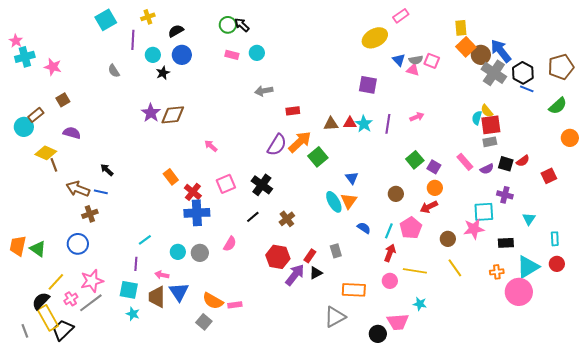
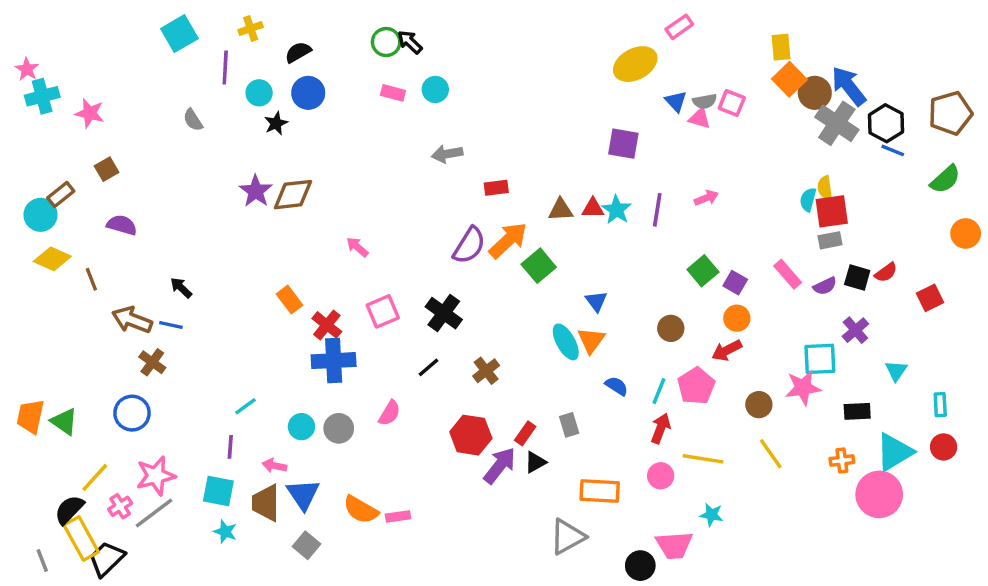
yellow semicircle: (487, 111) -> (825, 188), turned 32
yellow diamond: (46, 153) -> (52, 259), moved
purple cross: (505, 195) -> (855, 330), turned 35
brown cross: (90, 214) -> (152, 362), turned -35
gray square: (204, 322) -> (307, 545), moved

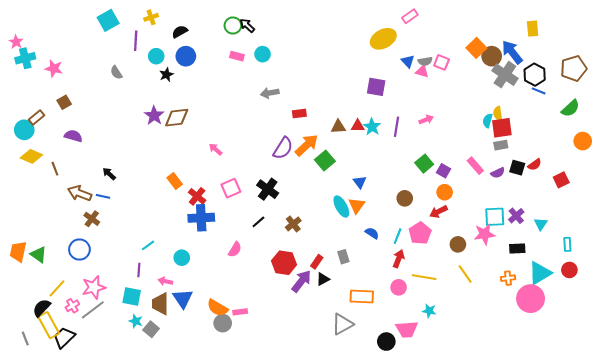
yellow rectangle: (781, 47) -> (533, 29), moved
purple cross: (855, 330) -> (516, 216), moved
gray circle: (339, 428) -> (223, 323), moved
gray square: (307, 545) -> (151, 329), moved

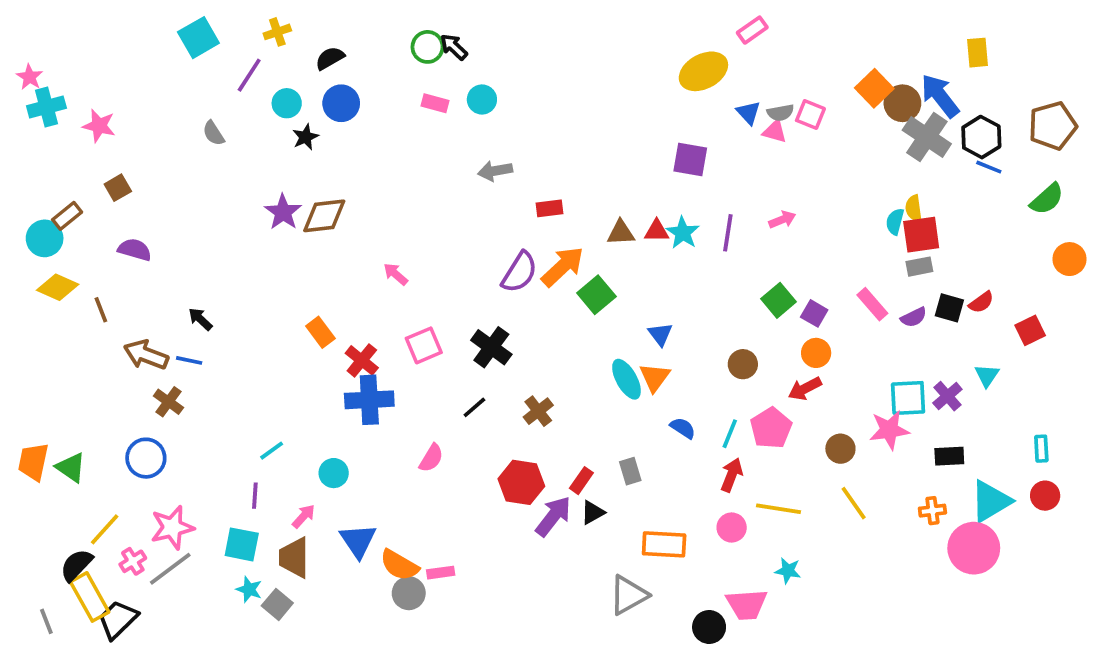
purple line: (136, 41) -> (249, 75), turned 30
cyan triangle: (541, 224) -> (987, 375), moved
pink arrow: (165, 281) -> (304, 516), turned 120
blue triangle: (183, 299) -> (358, 541), moved

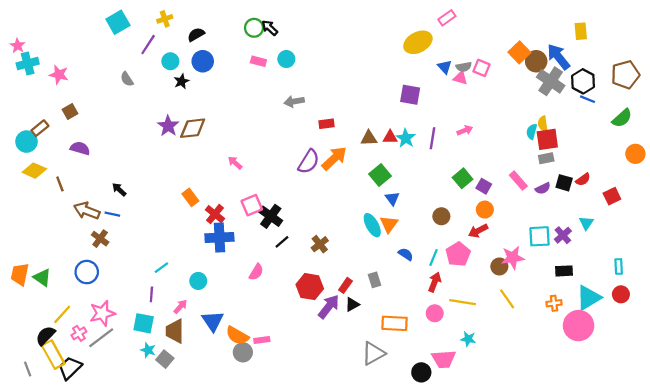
green square: (596, 295) -> (380, 175), moved
black cross: (491, 347) -> (271, 216), moved
pink star: (889, 430) -> (513, 258), moved

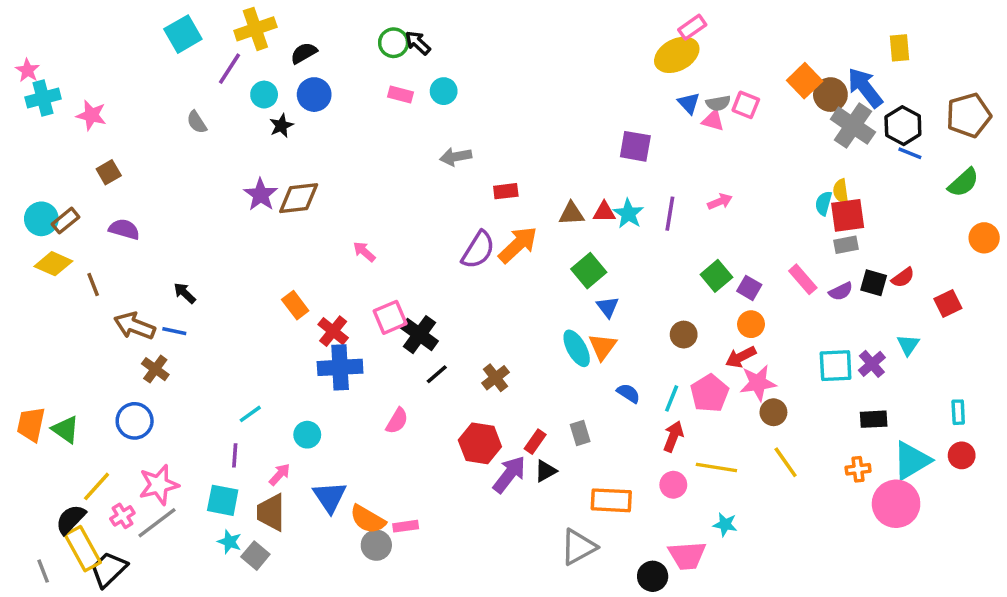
yellow cross: (165, 19) -> (255, 29), size x1.6
yellow ellipse: (418, 42) -> (677, 55), moved
brown rectangle: (40, 128) -> (66, 221), moved
pink star: (513, 258) -> (758, 383), moved

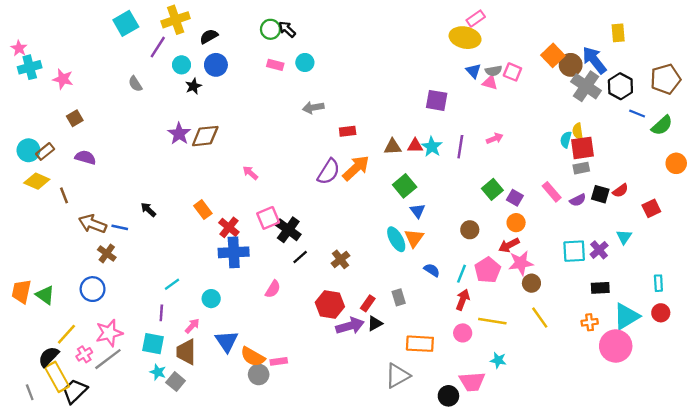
yellow ellipse: (677, 55) -> (465, 38), turned 40
blue line: (910, 153) -> (637, 114), moved
black arrow: (185, 293) -> (148, 210), moved
purple arrow: (509, 474) -> (350, 326), turned 36

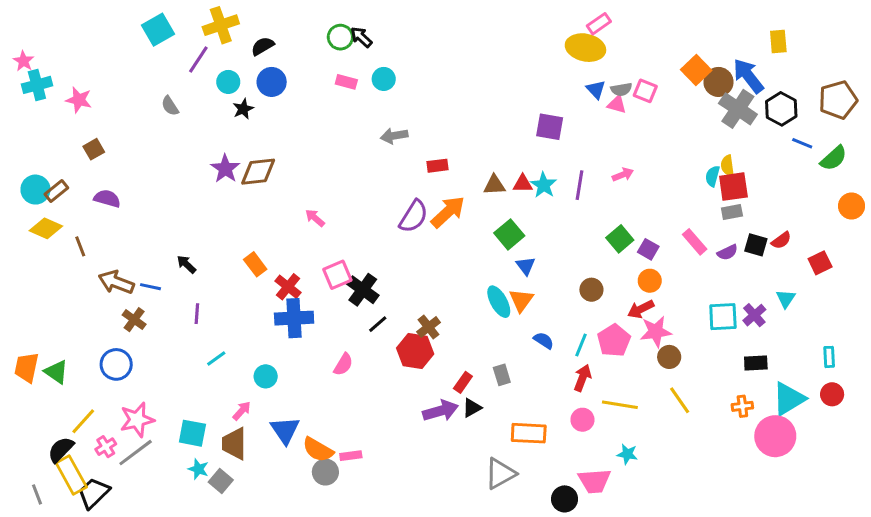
red hexagon: (330, 304) -> (415, 351), moved
purple line: (161, 313) -> (197, 314), moved

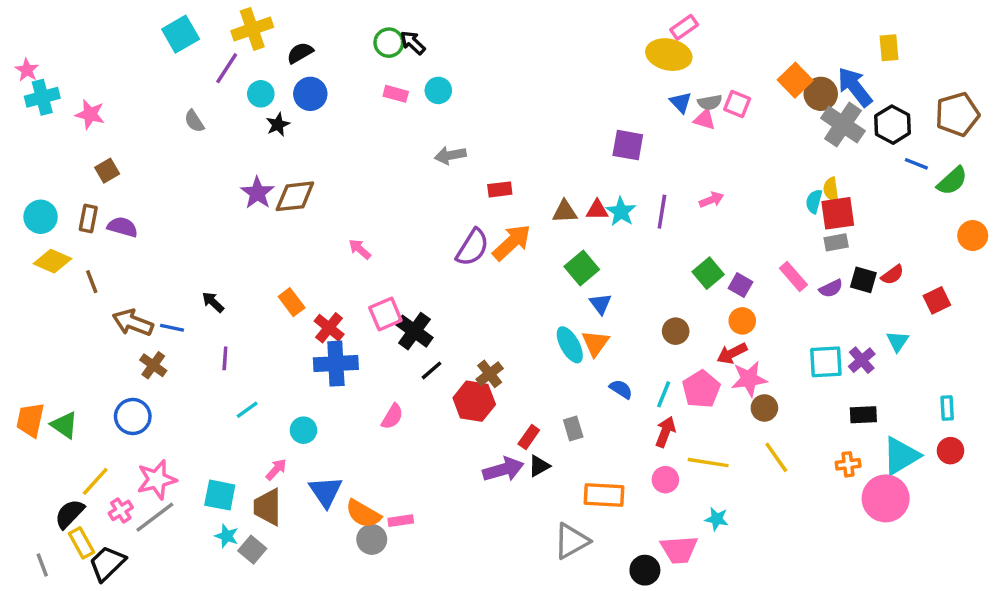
brown rectangle: (56, 191) -> (88, 218), moved, turned -40
yellow rectangle: (71, 475) -> (82, 543), size x0.7

